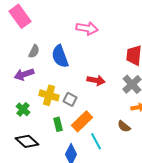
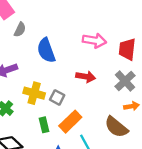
pink arrow: (87, 28) -> (94, 41), moved
gray semicircle: (34, 51) -> (20, 30), moved
brown semicircle: (124, 126) -> (116, 127), size x1.6

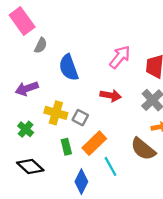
pink arrow: (94, 41) -> (120, 57), turned -60

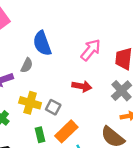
gray semicircle: (41, 45) -> (27, 65), moved
blue semicircle: (69, 68) -> (42, 43), moved

